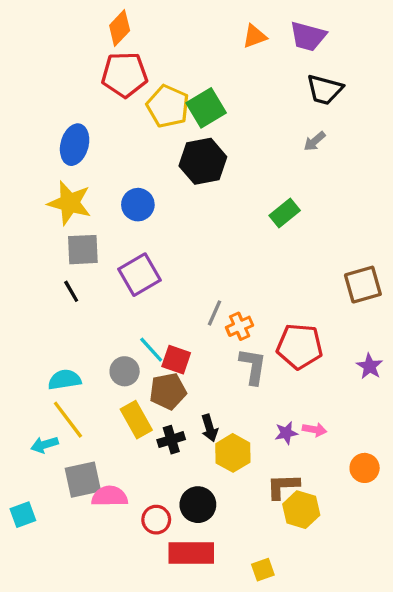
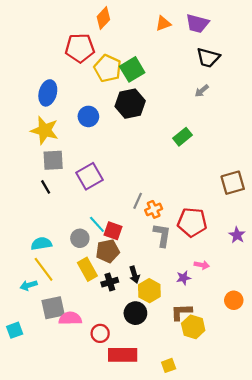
orange diamond: (120, 28) -> (103, 18), moved
blue circle: (138, 205) -> (88, 116), moved
pink arrow: (315, 430) -> (202, 265), moved
black circle: (198, 505) -> (135, 313), moved

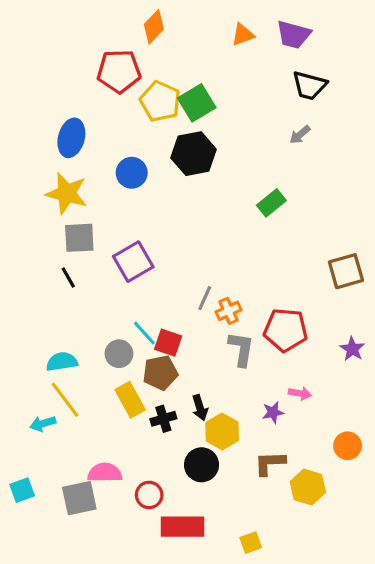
gray square: (53, 308) -> (79, 498), moved
yellow hexagon: (193, 327) -> (308, 487), moved

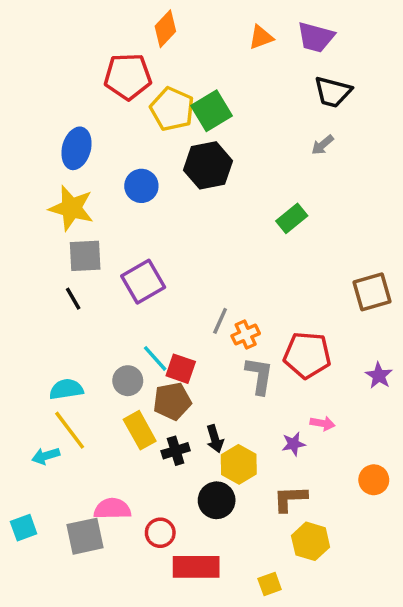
yellow hexagon: (308, 487) -> (311, 541), moved

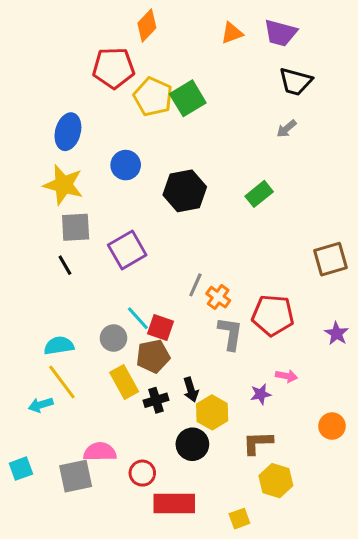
black hexagon: (208, 165) -> (185, 191), moved
orange cross: (246, 335) -> (218, 297), turned -30

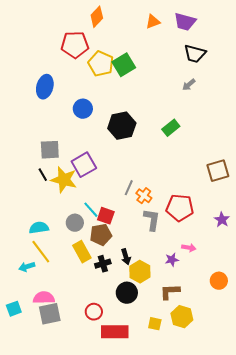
yellow star: (63, 185) -> (64, 180), moved
pink semicircle: (100, 452) -> (44, 298), moved
yellow square: (239, 519) -> (155, 324), moved, turned 32

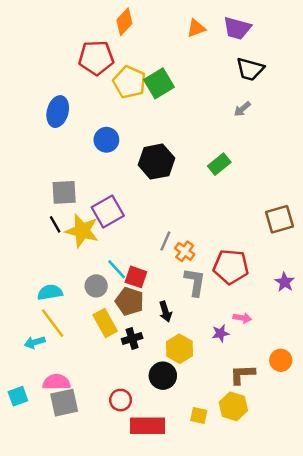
brown pentagon: (101, 235) -> (129, 301), turned 30
black arrow: (126, 257) -> (165, 312), moved
brown L-shape: (170, 292) -> (242, 374), moved

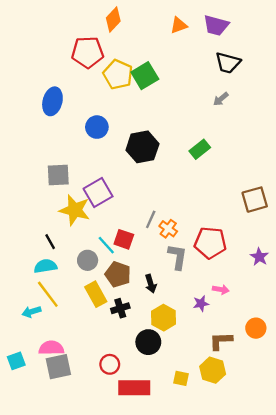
black line: (55, 224) -> (50, 242), moved
red square: (136, 277) -> (124, 239), moved

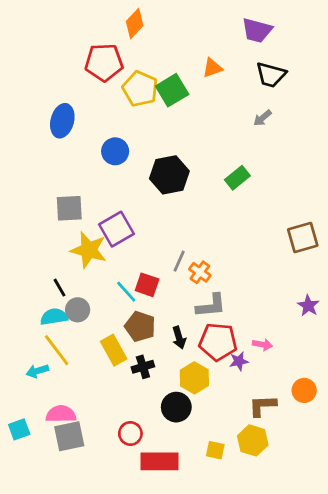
orange triangle: (179, 25) -> (212, 68), moved
red pentagon: (210, 243) -> (218, 342), moved
gray L-shape: (178, 257) -> (211, 306), turned 76
gray circle: (88, 260) -> (78, 310), moved

